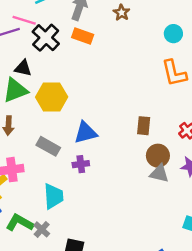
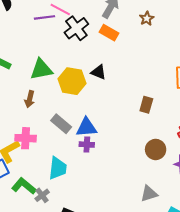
black triangle: (23, 68) -> (99, 72), moved
brown rectangle: (144, 126) -> (146, 105), moved
blue triangle: (86, 133) -> (86, 127), moved
gray triangle: (159, 174) -> (149, 194), moved, turned -42

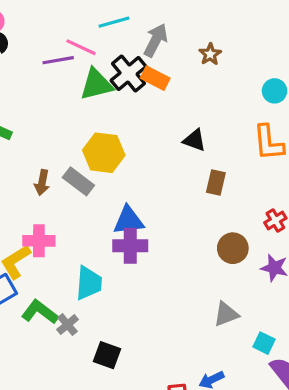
black cross: (76, 28) -> (129, 74), moved
green triangle: (41, 69) -> (96, 84), moved
black triangle: (99, 72) -> (194, 140), moved
gray rectangle: (61, 124) -> (78, 181), moved
purple cross: (87, 145) -> (130, 246), size x1.5

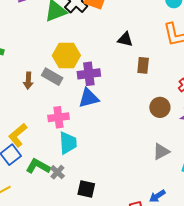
pink cross: (39, 241) -> (58, 117), moved
purple cross: (130, 246) -> (89, 74), moved

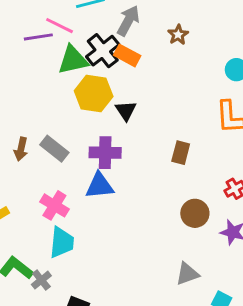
black triangle: (125, 39) -> (126, 111), moved, turned 35
yellow hexagon: (66, 56) -> (94, 94), moved
pink cross: (58, 117) -> (54, 205), turned 30

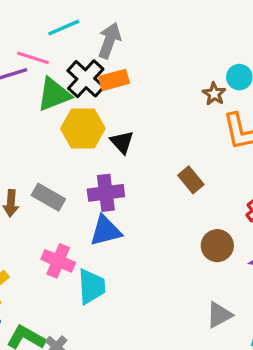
brown star: (178, 35) -> (214, 94), moved
orange rectangle: (127, 55) -> (114, 80), turned -35
brown rectangle: (181, 153) -> (191, 180), turned -45
cyan trapezoid: (62, 242) -> (91, 286), moved

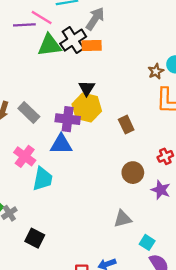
yellow hexagon: (83, 128) -> (87, 108), moved

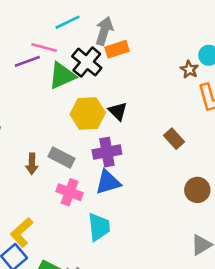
orange rectangle: (92, 46) -> (117, 49), moved
yellow hexagon: (87, 108) -> (88, 113), moved
pink cross: (25, 156) -> (70, 192), moved

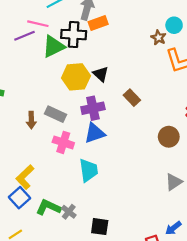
black cross: (87, 62) -> (74, 35), turned -35
brown rectangle: (174, 139) -> (132, 98), moved

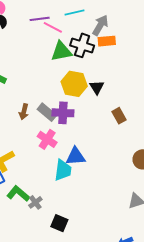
purple line: (24, 36) -> (40, 19), moved
purple cross: (93, 108) -> (63, 113), moved
blue triangle: (95, 133) -> (75, 156), moved

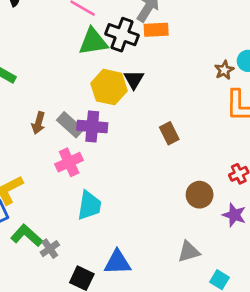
black triangle: (97, 87) -> (134, 79), moved
pink cross: (47, 139) -> (69, 162), turned 30
blue triangle: (75, 156) -> (117, 262), moved

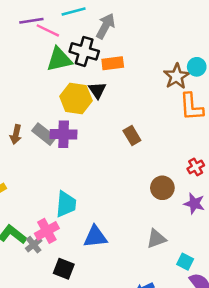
orange rectangle: (156, 30) -> (113, 63), moved
brown star: (224, 70) -> (176, 76), size x1.5
pink cross: (69, 162) -> (47, 231), moved
blue triangle: (117, 262) -> (95, 237), moved

